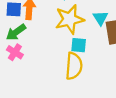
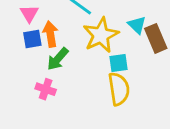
green arrow: (16, 32) -> (58, 59), moved

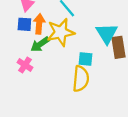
cyan triangle: (137, 25) -> (107, 33), size x1.5
yellow star: (101, 35) -> (61, 32), moved

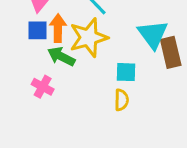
green arrow: (40, 44) -> (61, 56), turned 66
yellow semicircle: (81, 79) -> (122, 100), size x0.6

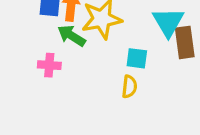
pink cross: (43, 87) -> (49, 65), turned -30

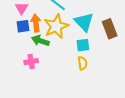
cyan triangle: (168, 22) -> (84, 22), moved

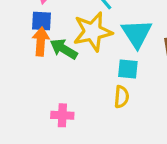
orange arrow: (36, 23) -> (41, 42), moved
pink cross: (31, 62) -> (62, 115), moved

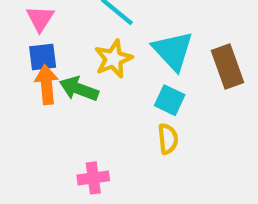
yellow star: (93, 32) -> (113, 59), size x0.7
cyan square: (128, 69) -> (170, 100), turned 30

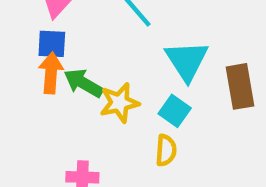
yellow star: (113, 59) -> (119, 103), moved

